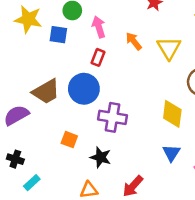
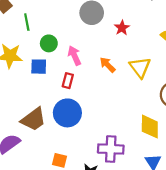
red rectangle: (98, 57) -> (68, 81), moved
purple cross: (112, 117) -> (111, 149), moved

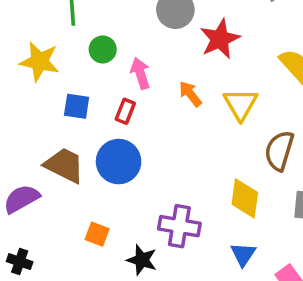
red star: (122, 28) -> (220, 39), size x1.6
blue square: (39, 67) -> (77, 106), moved
brown trapezoid: (33, 119) -> (64, 165), turned -124

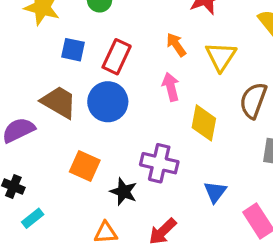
pink arrow: (140, 73) -> (171, 87), moved
red rectangle: (125, 111) -> (117, 57), size x1.5
yellow diamond: (245, 198) -> (204, 123), moved
orange square: (97, 234) -> (85, 166), size x1.4

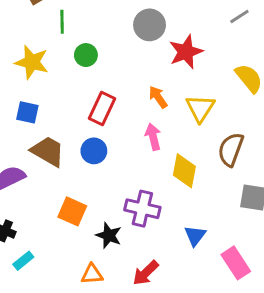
blue square: (73, 50) -> (27, 112), moved
blue circle: (108, 102) -> (94, 151), size x0.7

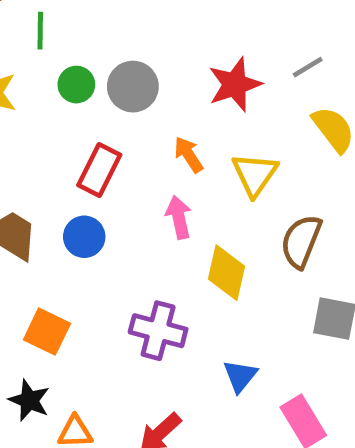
gray line: (239, 16) -> (308, 67), moved
gray circle: (150, 25) -> (133, 87), moved
black star: (109, 235) -> (29, 400), moved

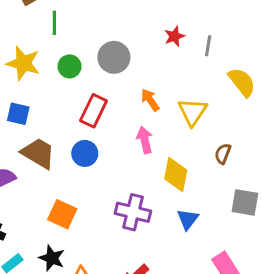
gray line: (308, 67) -> (208, 46), moved, turned -48
green circle: (76, 85) -> (69, 66), moved
red star: (235, 85) -> (174, 36), moved, size x0.6
brown semicircle: (301, 241) -> (223, 154), size x0.6
blue triangle: (240, 376) -> (188, 219), moved

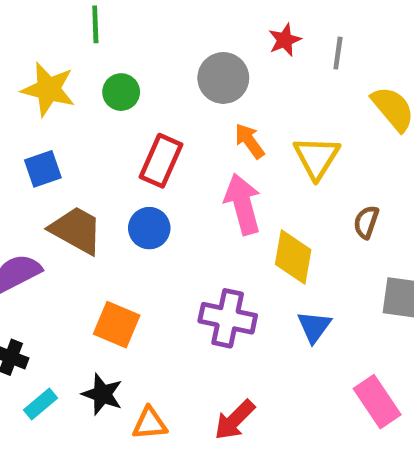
gray circle: (114, 57) -> (223, 78), moved
blue square: (18, 114) -> (43, 169), turned -30
pink arrow: (145, 140) -> (243, 204), size x1.4

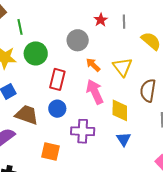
green circle: (121, 92) -> (36, 53), size x1.5
brown semicircle: (366, 222) -> (148, 91), size x1.6
purple cross: (228, 318) -> (83, 131), moved
blue triangle: (314, 327) -> (124, 139), moved

